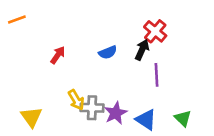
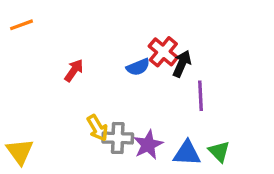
red cross: (155, 31) -> (163, 52), moved
yellow triangle: (31, 117) -> (20, 151), moved
green triangle: (183, 118) -> (219, 151), moved
blue triangle: (146, 120) -> (187, 153), turned -30

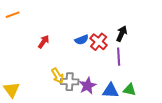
red cross: (163, 52) -> (99, 42), moved
black arrow: (182, 64) -> (122, 34), moved
green triangle: (219, 151) -> (130, 90), turned -32

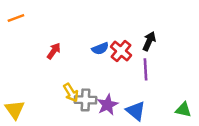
green triangle: (130, 90) -> (183, 110), moved
blue triangle: (111, 91) -> (136, 111), turned 36

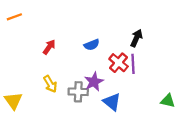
red cross: (121, 51) -> (119, 63), moved
yellow arrow: (71, 93) -> (50, 84), moved
purple star: (108, 105) -> (94, 82), moved
blue triangle: (136, 111) -> (112, 102), moved

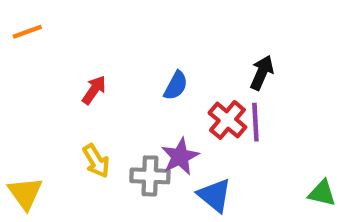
blue semicircle: (92, 45) -> (176, 86), turned -40

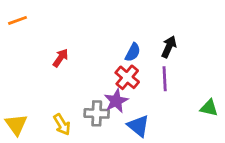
blue semicircle: (176, 86) -> (133, 52), moved
red cross: (227, 120) -> (127, 77), moved
yellow arrow: (96, 161) -> (62, 124), moved
green triangle: (322, 193) -> (209, 108), moved

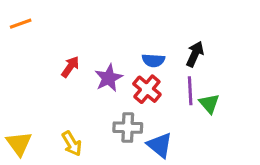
blue semicircle: (133, 52) -> (153, 60), turned 66
purple star: (116, 101) -> (109, 78), moved
green triangle: (209, 108) -> (209, 104), moved, turned 36
gray cross: (97, 113) -> (128, 128), moved

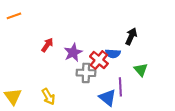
blue semicircle: (153, 60) -> (113, 54), moved
purple line: (190, 91) -> (120, 87), moved
gray cross: (128, 128) -> (86, 73), moved

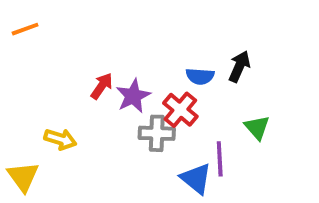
red arrow: (47, 45) -> (102, 86), moved
blue semicircle: (113, 54) -> (200, 76), moved
yellow arrow: (48, 97) -> (60, 139), moved, turned -42

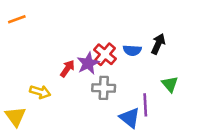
red arrow: (102, 86) -> (67, 69), moved
red cross: (180, 110) -> (105, 54), moved

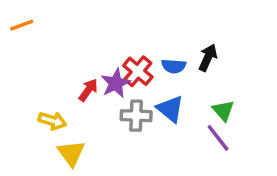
purple line: (145, 105) -> (218, 138), moved, turned -35
yellow triangle: (15, 117) -> (71, 153), moved
blue triangle: (130, 118) -> (170, 109), moved

